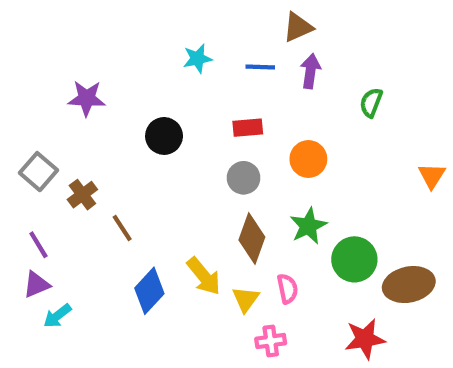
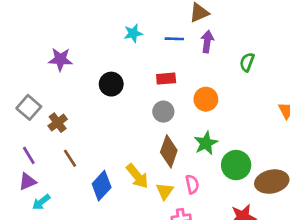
brown line: (122, 228) -> (70, 158), moved

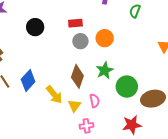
gray circle: (163, 112) -> (80, 41), moved
blue diamond: (102, 186) -> (28, 80), moved

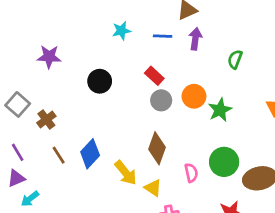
red rectangle: (75, 23) -> (154, 76), turned 48
green star: (105, 70) -> (220, 110), moved
pink semicircle: (95, 101) -> (191, 173), moved
yellow triangle: (74, 106) -> (153, 188), turned -32

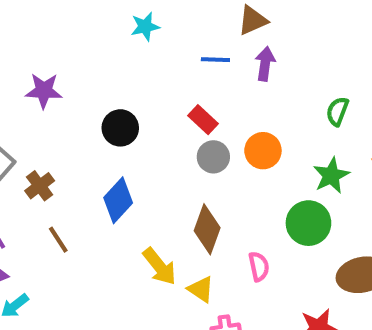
cyan star: (122, 31) -> (145, 27), moved
green semicircle: (235, 59) -> (337, 111), moved
green star: (220, 110) -> (331, 175), moved
blue diamond: (90, 154) -> (118, 200), moved
green circle: (224, 162) -> (308, 223), moved

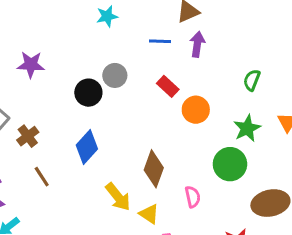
red rectangle: (203, 120) -> (168, 86), moved
gray circle: (213, 157) -> (115, 75), moved

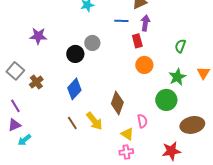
red rectangle: (168, 86) -> (137, 41), moved, turned 32
brown line: (42, 177) -> (72, 123), moved
yellow triangle: (149, 214) -> (127, 134), moved

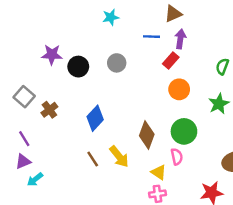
red rectangle: (137, 41) -> (171, 61), turned 56
black circle: (75, 54) -> (78, 67), moved
green circle: (166, 100) -> (184, 131), moved

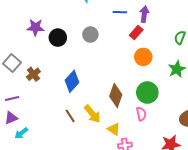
purple line: (24, 139) -> (12, 99), turned -72
yellow triangle: (159, 172) -> (114, 129), moved

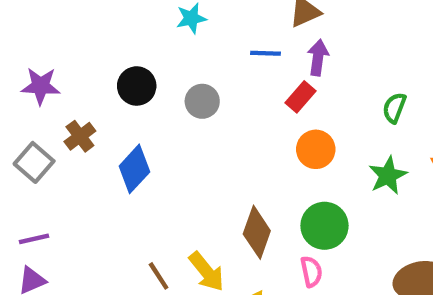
purple star: (35, 27) -> (41, 86), moved
black circle: (58, 38) -> (137, 86), moved
brown cross: (33, 74) -> (80, 136), moved
blue diamond: (72, 81) -> (134, 169), moved

